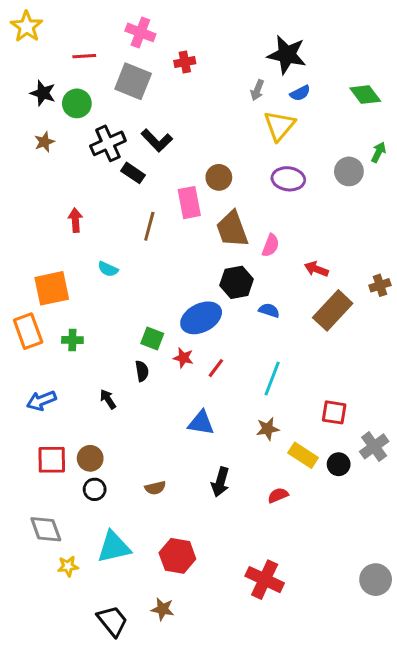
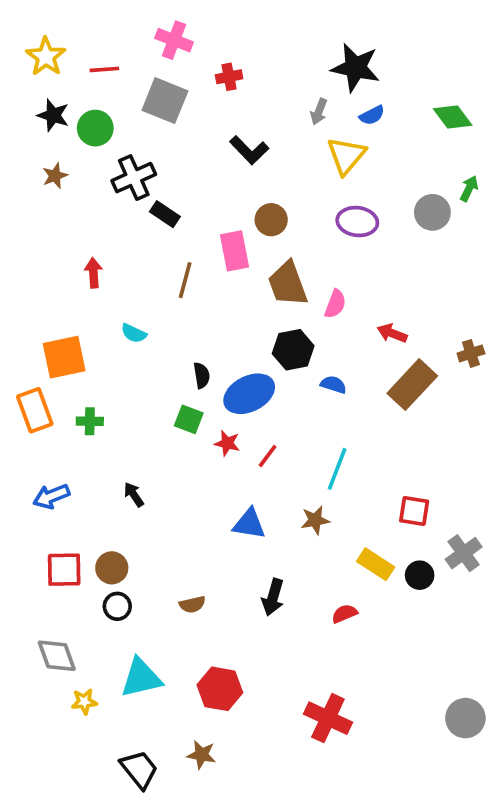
yellow star: (27, 27) -> (46, 57), moved
black L-shape: (157, 140) -> (249, 150), moved
black semicircle: (142, 371) -> (202, 375), moved
brown star: (268, 429) -> (315, 520), moved

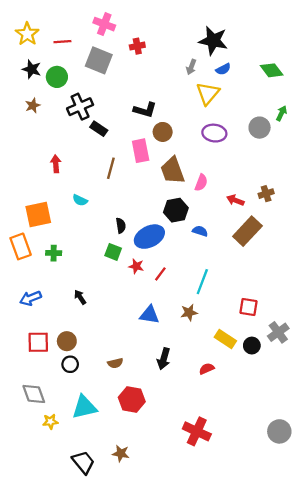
black L-shape: (249, 150) -> (145, 110), moved, turned -30
brown cross: (471, 353) -> (266, 194), moved
red hexagon: (220, 689) -> (132, 399), moved

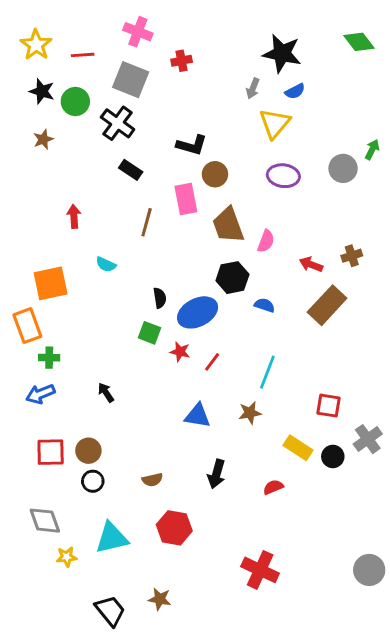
green diamond: (272, 70) -> (359, 42), moved
black cross: (80, 107) -> (118, 123), moved, turned -30
green cross: (54, 253) -> (49, 358), moved

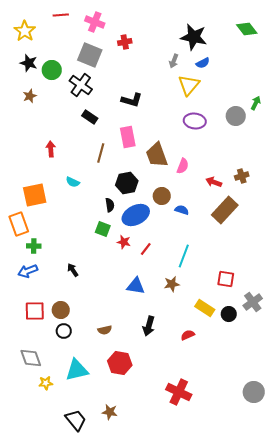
red line: (83, 55) -> (61, 15), moved
brown circle: (215, 174) -> (162, 196), moved
black hexagon: (232, 278) -> (127, 183), moved

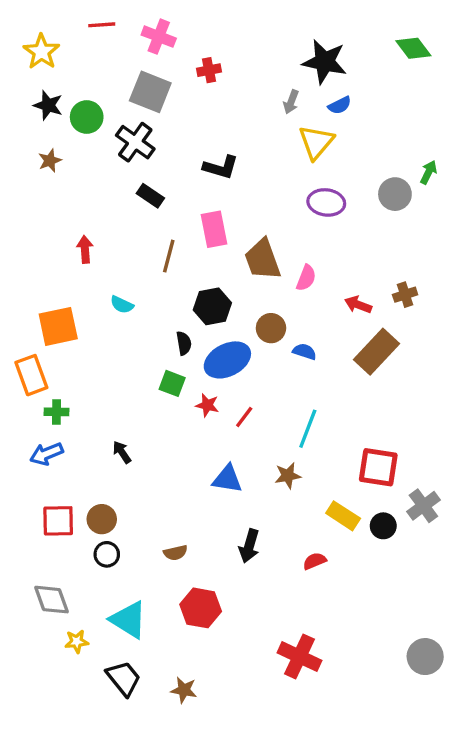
red square: (226, 279) -> (378, 467), size x1.4
cyan triangle: (77, 370) -> (129, 620), turned 45
black trapezoid: (76, 420) -> (124, 678), moved

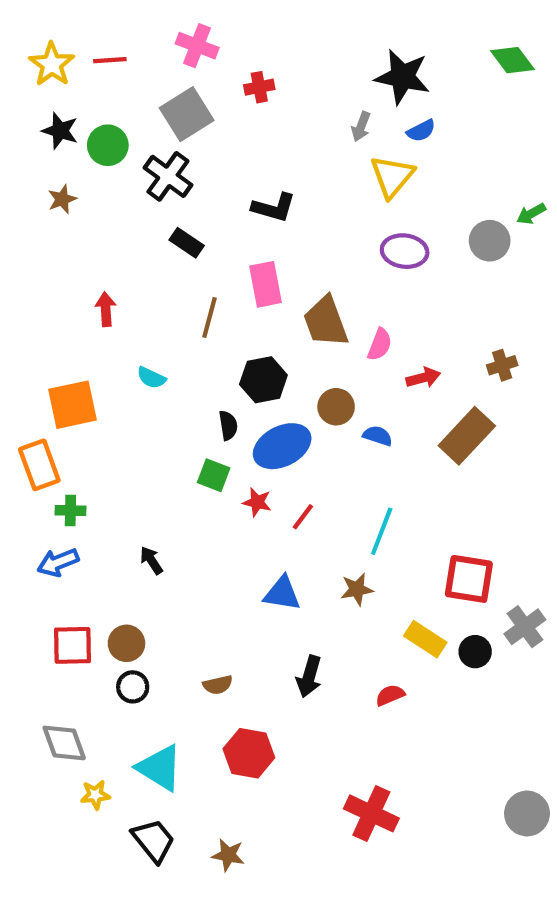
red line: (102, 25) -> (110, 60), moved
gray square: (150, 92) -> (187, 114), turned 36
green arrow: (428, 172) -> (531, 214), turned -145
red arrow: (358, 305) -> (423, 378), moved, turned 144

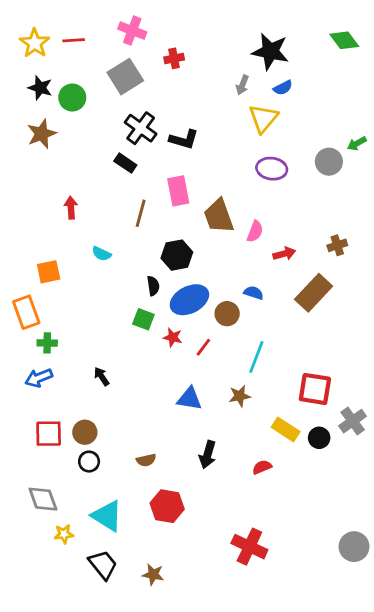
black cross: (168, 176) -> (141, 128), moved
brown star: (62, 199) -> (42, 134), size x1.5
orange square: (73, 405) -> (49, 272), size x0.7
brown circle: (336, 407) -> (227, 314), moved

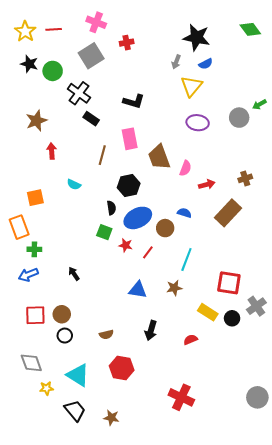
black cross: (141, 128) -> (79, 93), moved
brown star: (42, 134) -> (36, 121), moved

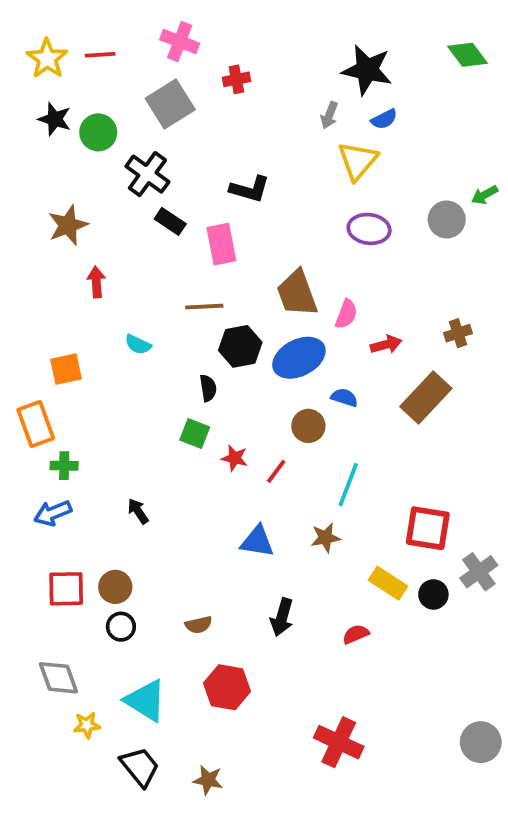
pink rectangle: (130, 139) -> (221, 244), moved
brown line: (102, 155) -> (204, 307), moved, turned 72
blue ellipse: (138, 218) -> (299, 358), moved

